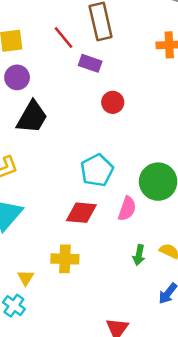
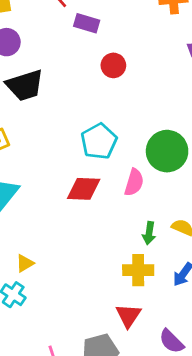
black trapezoid: (32, 117) -> (25, 85), turned 45
yellow cross: (65, 259) -> (138, 270), moved
yellow triangle: (26, 278) -> (25, 263), turned 30

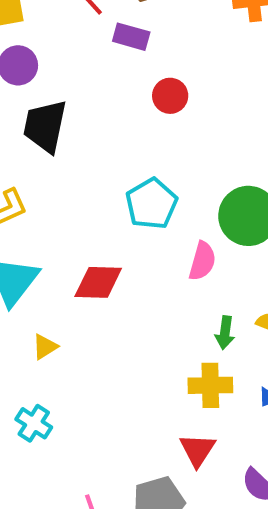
black trapezoid: (25, 85) -> (45, 126), turned 120
red diamond: (84, 189) -> (98, 282), moved
yellow triangle: (25, 263) -> (45, 347), moved

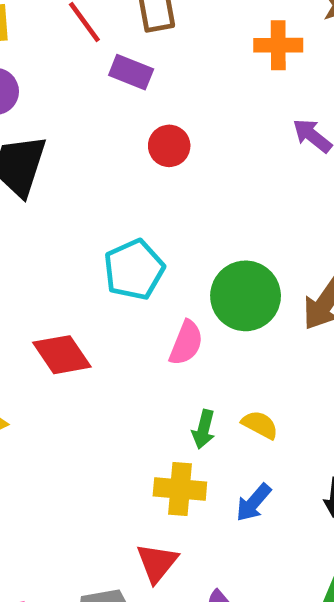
red diamond: (98, 282) -> (62, 355), turned 48

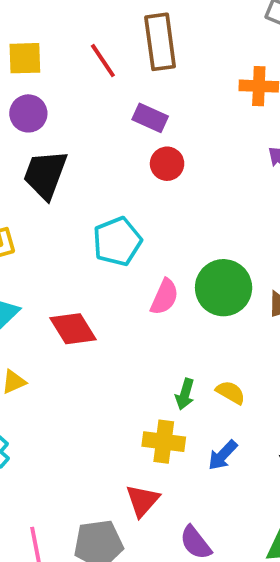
purple rectangle: (131, 72) -> (150, 118), moved
cyan pentagon: (134, 270) -> (117, 241), moved
pink semicircle: (186, 343) -> (164, 297), moved

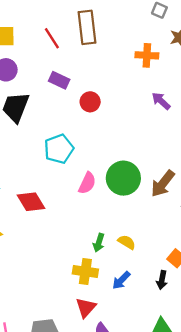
purple rectangle: (150, 118) -> (59, 80), moved
red triangle: (142, 500) -> (86, 308), moved

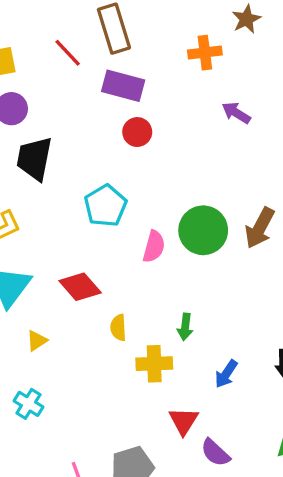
purple rectangle: (59, 80) -> (123, 86), moved, size x1.4
yellow semicircle: (127, 242) -> (118, 328), moved, turned -114
yellow cross: (85, 271) -> (154, 364), moved

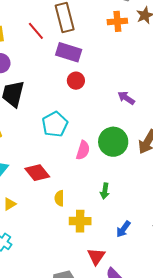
orange cross: (205, 53) -> (117, 21), moved
purple arrow: (236, 113) -> (126, 98), moved
green arrow: (185, 327) -> (105, 191), moved

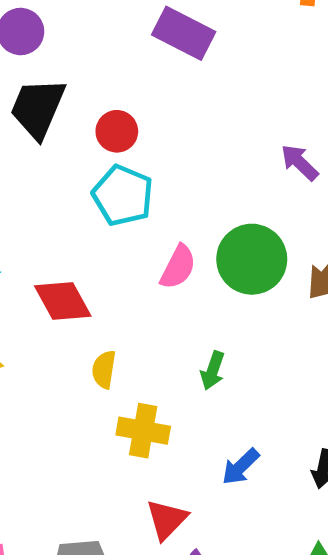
red circle: (76, 81) -> (117, 131), moved
cyan pentagon: (55, 124) -> (123, 195), turned -30

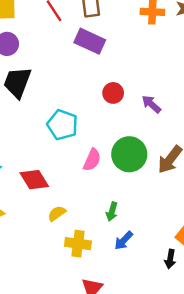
red circle: (117, 131) -> (113, 93), moved
yellow semicircle: (104, 369) -> (57, 213), turned 48
blue arrow: (241, 467) -> (124, 241), moved

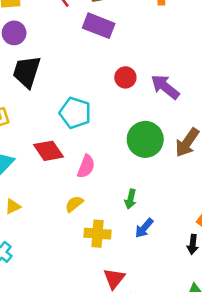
purple arrow: (151, 104) -> (165, 87), size x1.4
pink semicircle: (92, 160) -> (86, 166), moved
red diamond: (34, 180) -> (49, 151), moved

